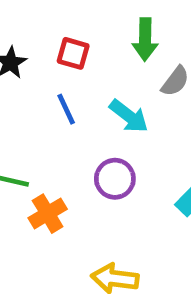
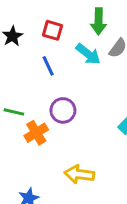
cyan arrow: (129, 116) -> (88, 54), moved
purple circle: (115, 179) -> (63, 110), moved

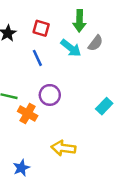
orange cross: (36, 133) -> (28, 114), turned -30

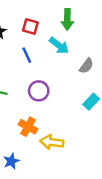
gray semicircle: (96, 43) -> (86, 66), moved
orange cross: (28, 114) -> (28, 127), moved

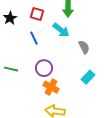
gray semicircle: (86, 66) -> (84, 47), turned -64
orange cross: (28, 127) -> (51, 87), moved

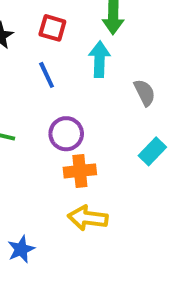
cyan arrow: (61, 30) -> (99, 59), turned -126
orange cross: (51, 87) -> (80, 171), turned -35

